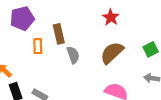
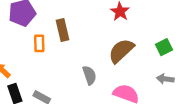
gray semicircle: (73, 55) -> (89, 75), moved

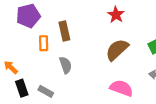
gray semicircle: (89, 75) -> (66, 65), moved

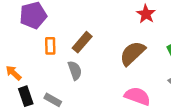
red star: (116, 15) -> (146, 14), moved
brown rectangle: (64, 31) -> (82, 42), moved, turned 54

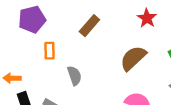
brown rectangle: (82, 42) -> (89, 26), moved
orange arrow: (13, 73) -> (12, 78), turned -42

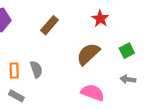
orange rectangle: (49, 51) -> (14, 70), moved

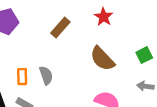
red star: (100, 19) -> (104, 17), moved
brown semicircle: (88, 54) -> (102, 59), turned -90

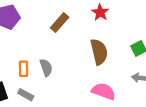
brown semicircle: (102, 59) -> (99, 52), turned -150

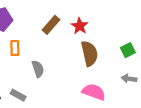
red star: (100, 12) -> (80, 26), moved
orange rectangle: (24, 69) -> (15, 48), moved

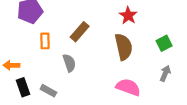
brown rectangle: (51, 25) -> (80, 32), moved
red star: (80, 26) -> (128, 16), moved
gray arrow: (129, 79) -> (165, 73), turned 104

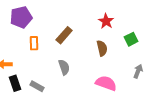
green square: (164, 43) -> (131, 39), moved
brown semicircle: (124, 47) -> (102, 48), size x0.7
gray semicircle: (69, 63) -> (64, 67), moved

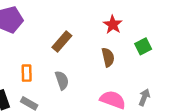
orange rectangle: (34, 43) -> (27, 73), moved
gray arrow: (138, 71) -> (144, 97), moved

